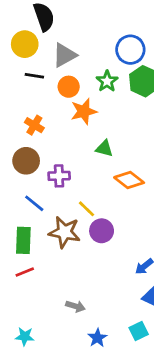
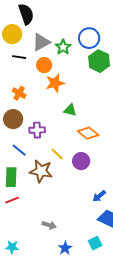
green star: (107, 81) -> (63, 47), moved
purple circle: (102, 231) -> (81, 161), moved

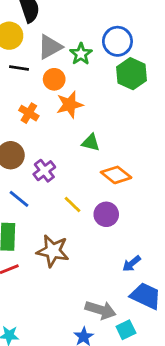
orange cross: (19, 93) -> (29, 113), moved
purple cross: (37, 130) -> (44, 171), turned -35
brown star: (41, 171) -> (53, 251), moved
gray arrow: (49, 225) -> (101, 310), moved, size x1.5

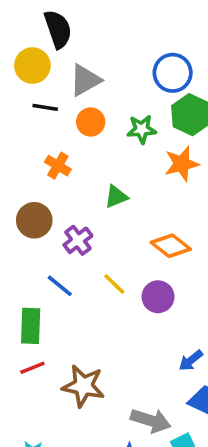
green star: (81, 54) -> (142, 129), moved, turned 30
orange star: (70, 105) -> (182, 164), moved
green triangle: (91, 143) -> (116, 197), moved, turned -36
blue line: (19, 199) -> (60, 286), moved
brown star: (53, 251) -> (83, 386), moved

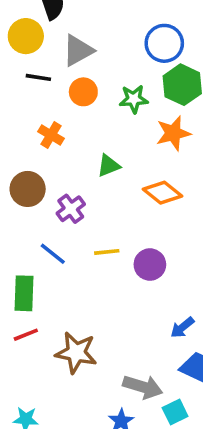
orange diamond: (171, 246) -> (162, 193), moved
yellow line: (114, 284) -> (107, 252), turned -50

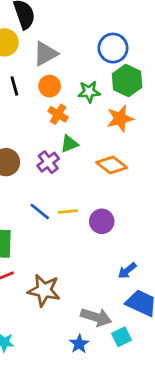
black line: (38, 77) -> (14, 86), moved, turned 66
orange cross: (51, 135) -> (58, 114), moved
purple cross: (71, 209) -> (48, 162), moved
blue line: (53, 254) -> (40, 211), moved

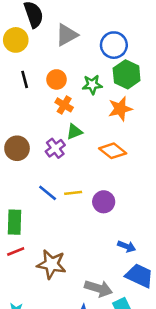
gray triangle: (45, 54) -> (67, 35), moved
blue arrow: (127, 271) -> (127, 246), turned -120

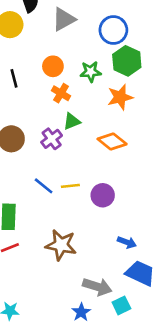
black line: (25, 79) -> (14, 78), moved
brown star: (51, 264) -> (61, 245), moved

